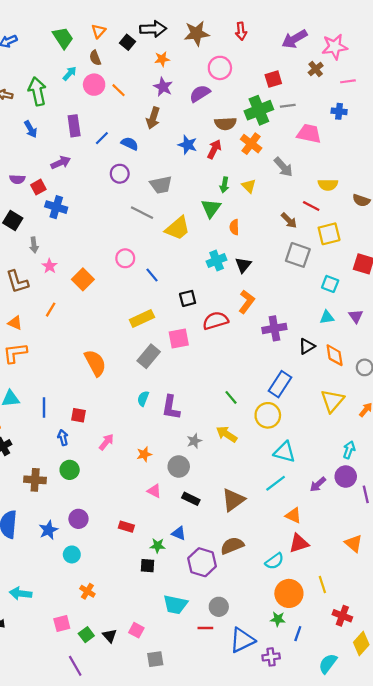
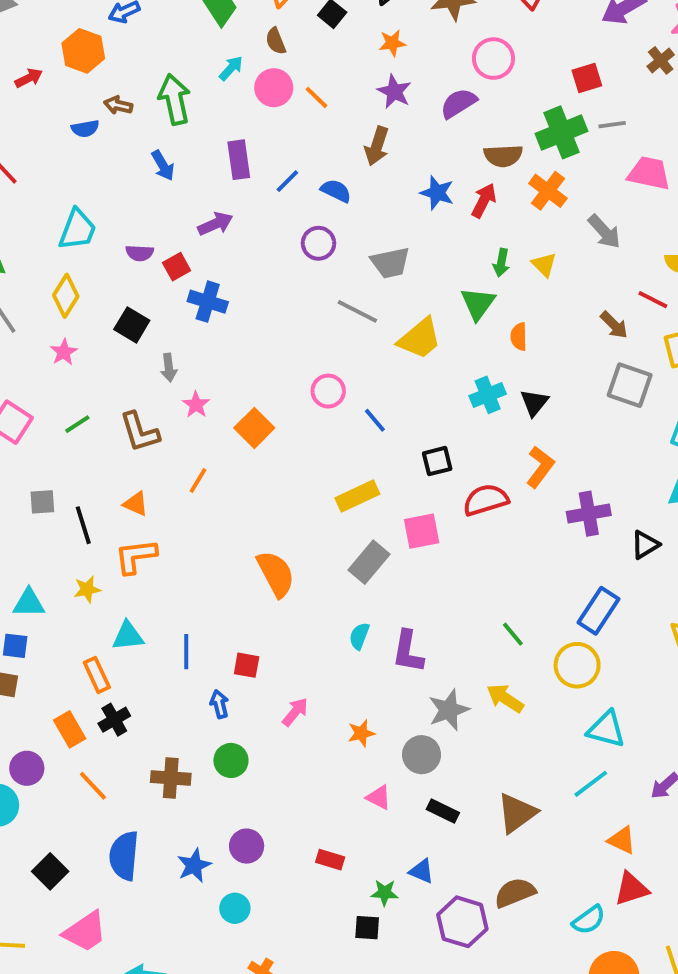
gray star: (194, 441) -> (449, 710), size x1.5

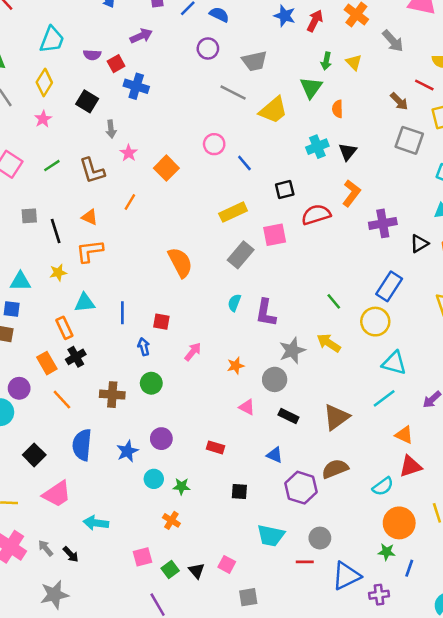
green star: (385, 893) -> (181, 486), moved

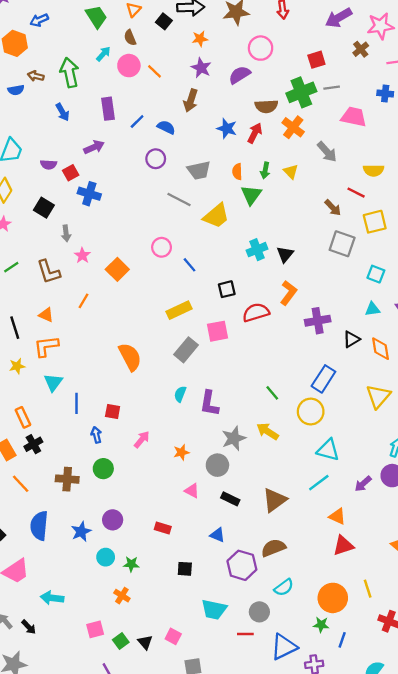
orange semicircle: (338, 109) -> (237, 172), moved
cyan triangle: (85, 303) -> (53, 382), moved, turned -48
cyan semicircle: (383, 486) -> (284, 587), moved

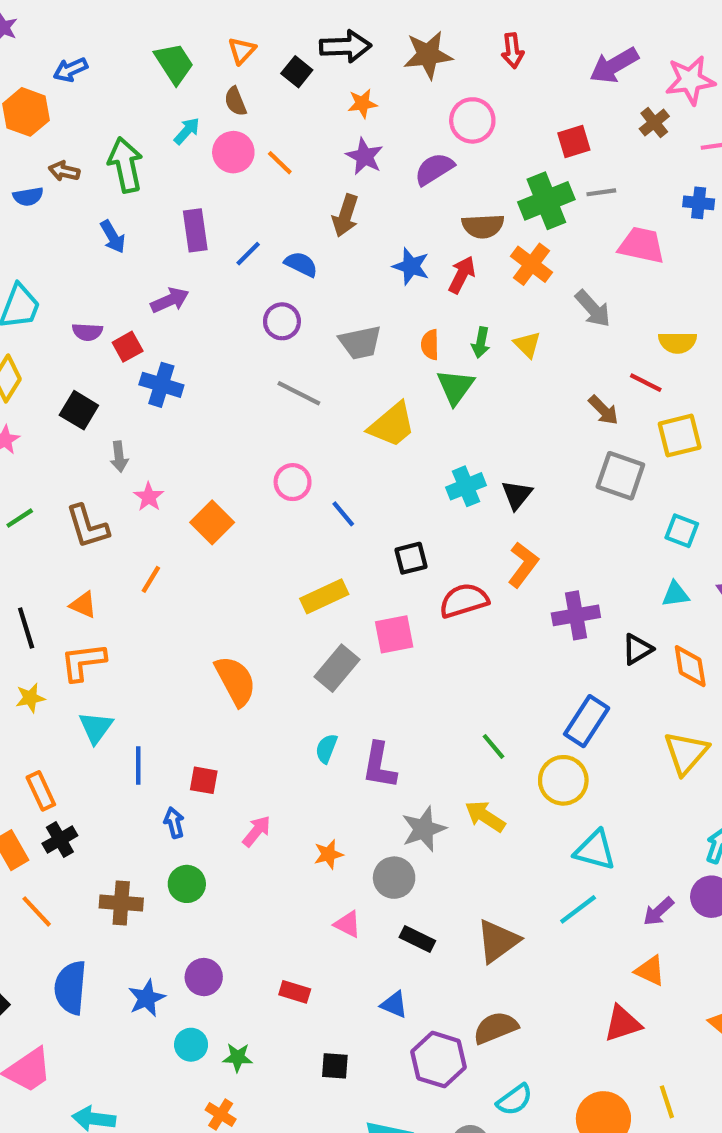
gray line: (179, 200) -> (299, 393), moved
orange triangle: (337, 516) -> (650, 971), moved

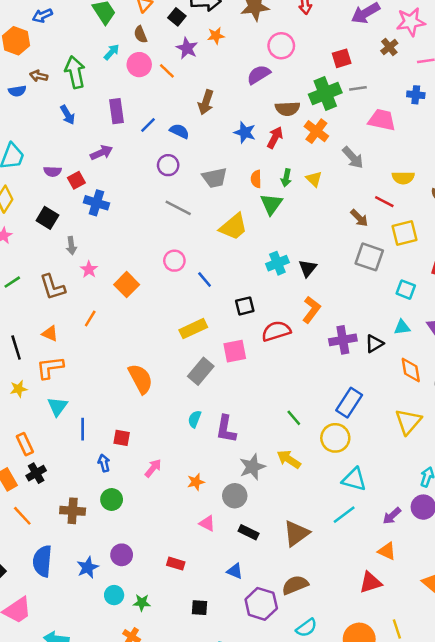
purple star: (364, 156) -> (187, 48), moved
black triangle: (637, 649) -> (374, 344), moved

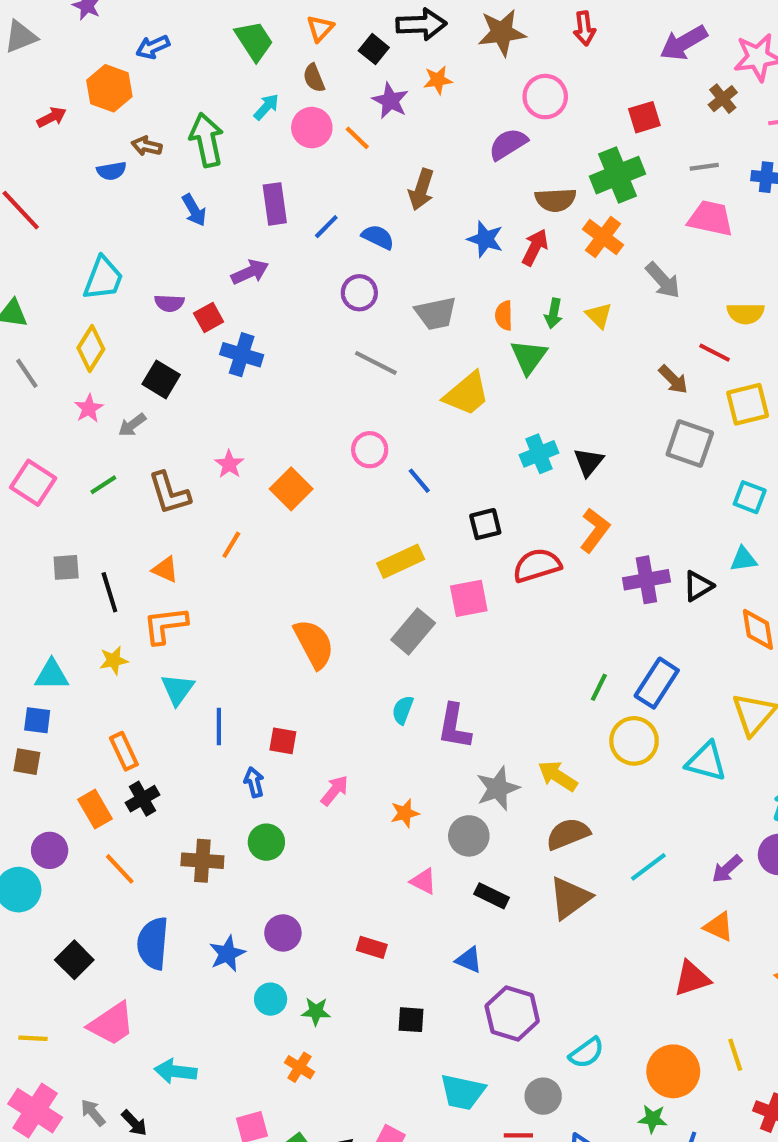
gray line: (358, 88) -> (704, 167), moved
gray arrow: (71, 246) -> (132, 425), moved, turned 60
green line: (294, 418) -> (599, 687), moved, turned 66
cyan triangle: (354, 479) -> (706, 762), moved
brown semicircle: (295, 585) -> (568, 834), moved

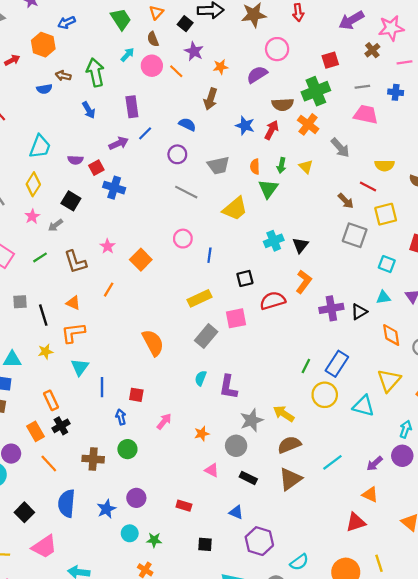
orange star: (438, 80) -> (221, 67), moved
blue line: (326, 227) -> (145, 133), moved
blue line: (419, 481) -> (209, 255), turned 48

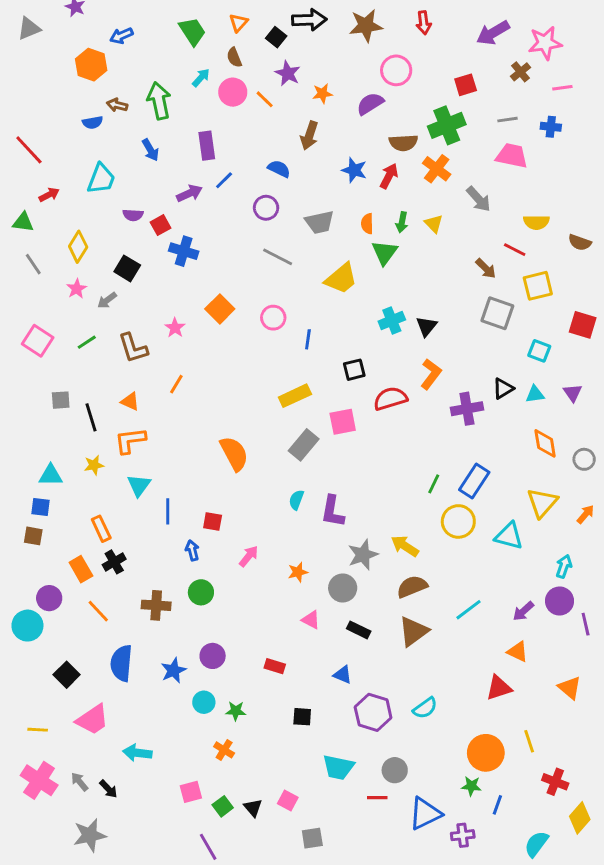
red arrow: (12, 60) -> (49, 195), moved
cyan trapezoid: (40, 147) -> (101, 179), moved
orange square: (141, 260) -> (220, 309), moved
black triangle: (359, 312) -> (503, 388), moved
cyan semicircle: (299, 562) -> (425, 708), moved

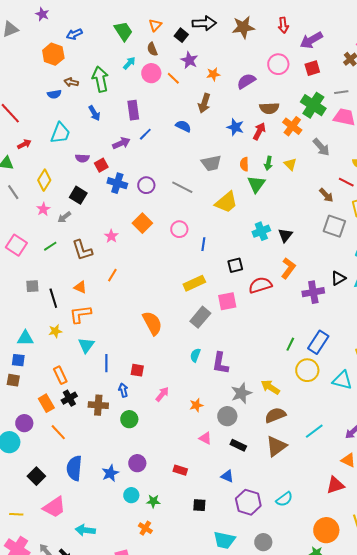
purple arrow: (493, 33) -> (311, 40), moved
pink circle: (396, 70) -> (278, 64), moved
green cross: (447, 125) -> (313, 105), moved, turned -35
purple circle: (266, 208) -> (146, 185), moved
brown cross: (156, 605) -> (98, 405), moved

